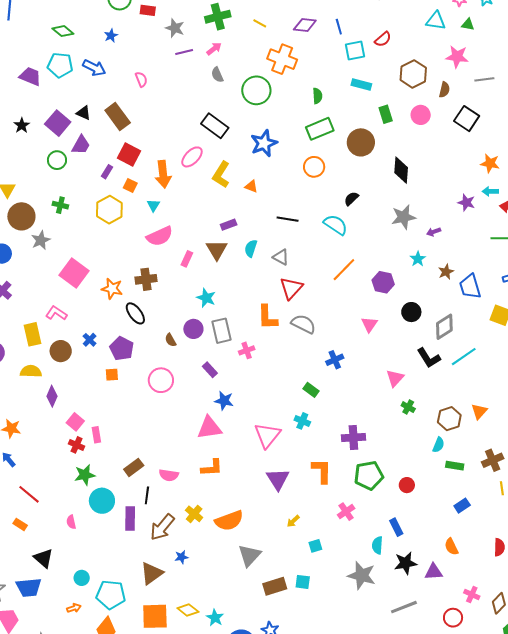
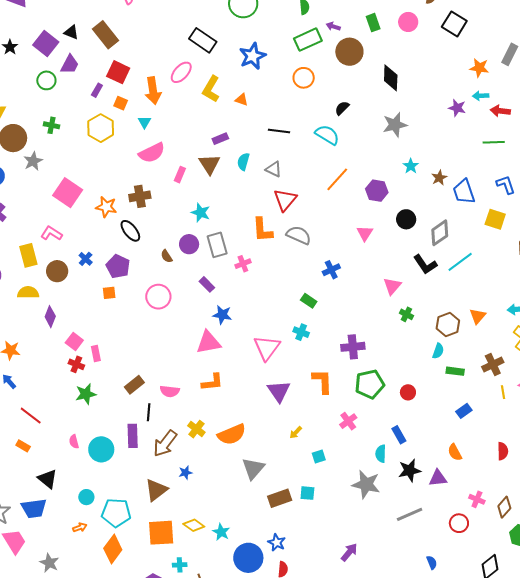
purple arrow: (434, 232) -> (333, 26), moved, turned 40
cyan circle: (102, 501) -> (101, 449), moved

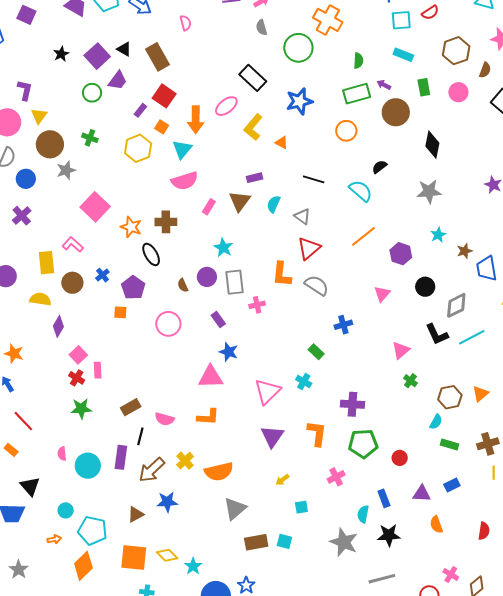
cyan triangle: (144, 122) -> (182, 149), size x1.5
blue star: (185, 473) -> (167, 502), size x1.5
purple triangle: (438, 478) -> (422, 494), moved
brown triangle: (156, 490) -> (136, 514), size x0.7

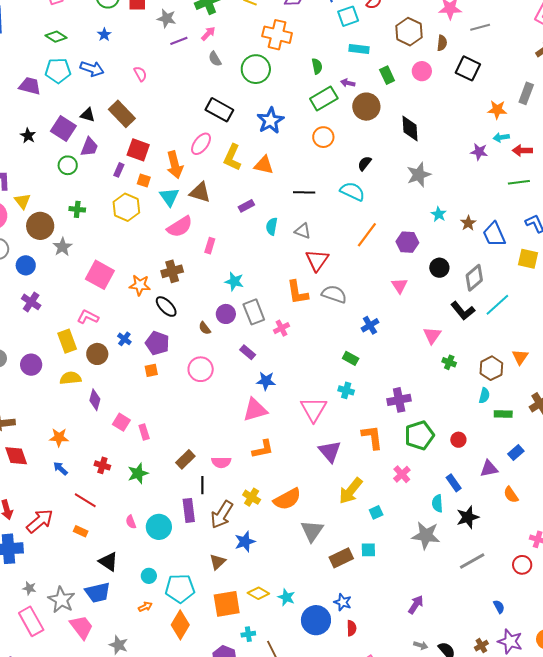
orange triangle: (282, 143) -> (264, 165), size x1.5
brown triangle: (240, 201) -> (200, 192), moved, turned -35
red cross: (77, 378) -> (102, 465), moved
yellow arrow: (282, 480) -> (351, 491), size x2.0

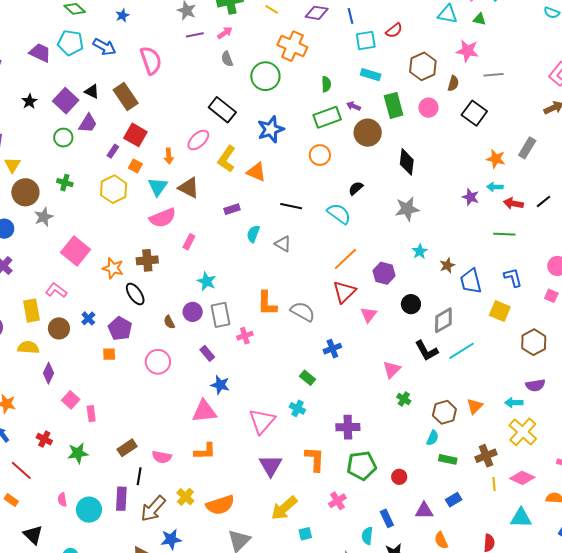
pink semicircle: (140, 74) -> (151, 60), size x1.8
green rectangle: (387, 75) -> (394, 105), size x1.4
orange arrow: (175, 165) -> (169, 156), size x0.6
red triangle: (317, 260) -> (344, 292), moved

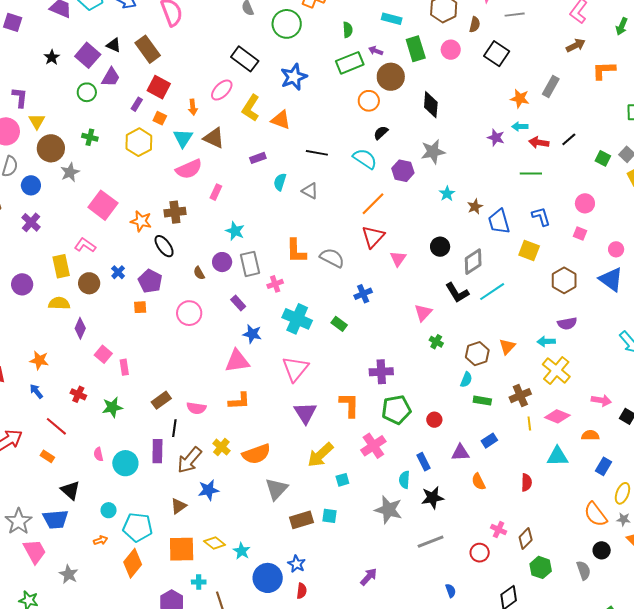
orange circle: (320, 155) -> (369, 101), moved
purple hexagon: (384, 273) -> (403, 171), moved
cyan cross: (297, 408) -> (297, 319), moved, size x1.8
pink cross: (337, 501) -> (373, 446), size x1.4

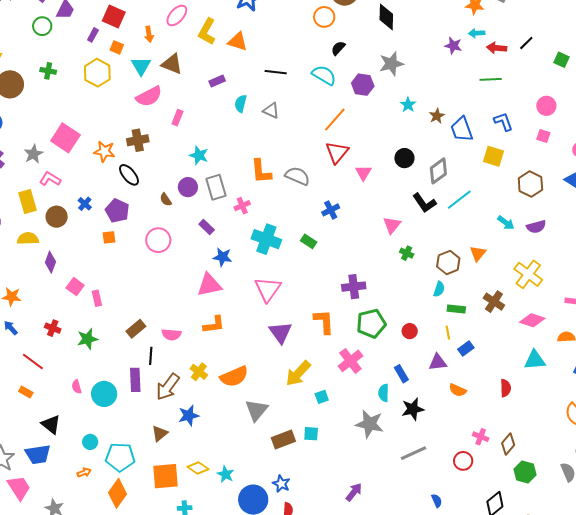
gray star: (70, 172) -> (33, 154), moved
cyan arrow: (546, 341) -> (506, 223), moved, turned -138
brown cross: (520, 396) -> (494, 302), turned -30
yellow line: (529, 423) -> (448, 333), moved
orange semicircle: (478, 482) -> (458, 390), turned -36

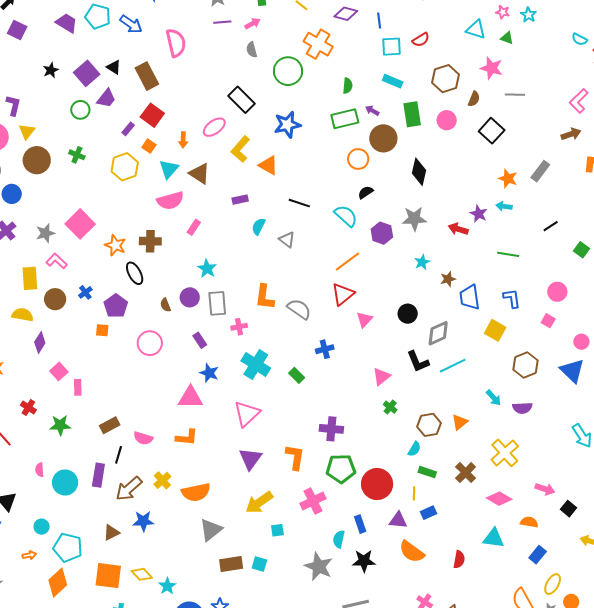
red arrow: (497, 48) -> (458, 229), moved
red circle: (410, 331) -> (377, 484), size x2.0
orange semicircle: (458, 390) -> (412, 552), size x1.5

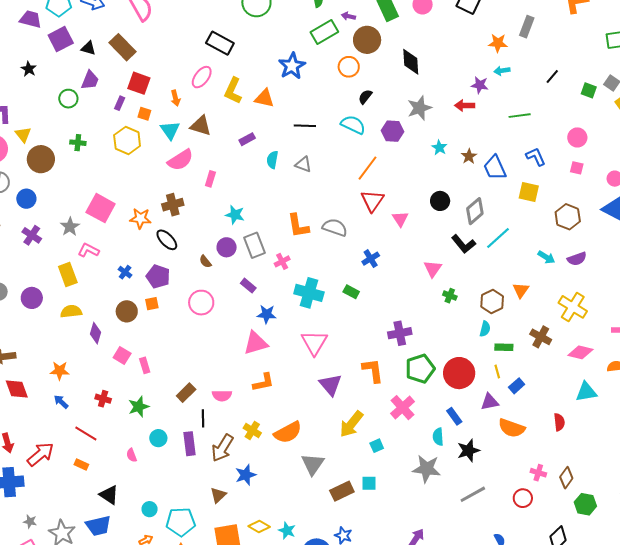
purple square: (87, 73) -> (61, 39), moved, turned 30
blue star: (287, 125) -> (292, 66), moved
brown circle: (55, 299) -> (127, 311), moved
cyan circle: (65, 482) -> (158, 438), moved, size x0.7

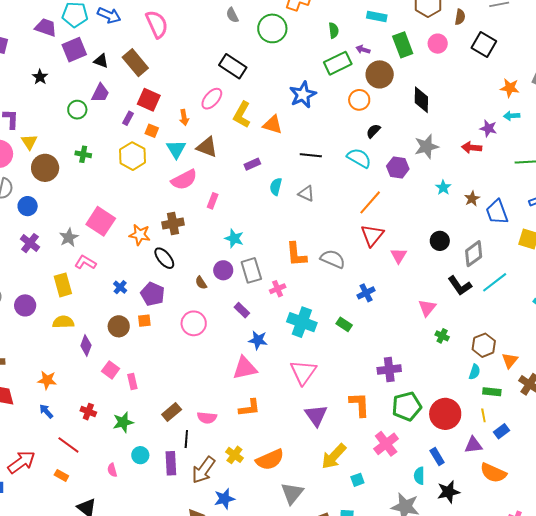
orange triangle: (521, 290) -> (510, 360), moved

